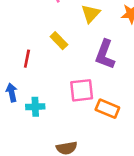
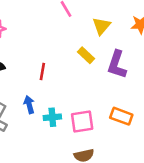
yellow rectangle: (59, 41) -> (86, 55), moved
pink square: (82, 90) -> (82, 121), moved

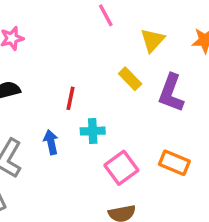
cyan cross: (52, 117) -> (93, 131), moved
pink square: (82, 121) -> (121, 168), turned -30

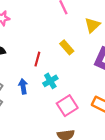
yellow rectangle: (130, 79) -> (67, 47), moved
cyan cross: (93, 131) -> (50, 81), turned -32

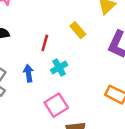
pink square: (67, 106) -> (56, 105), moved

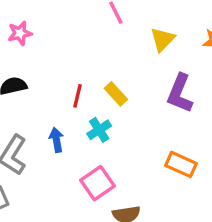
yellow rectangle: (78, 30) -> (116, 94), moved

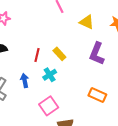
yellow triangle: (163, 39) -> (87, 22), turned -49

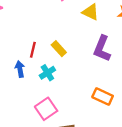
blue arrow: (25, 81) -> (20, 69), moved

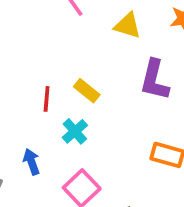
blue arrow: (20, 69) -> (32, 162), moved

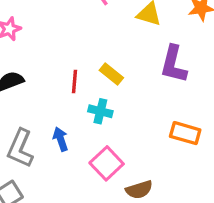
cyan cross: (75, 131) -> (100, 111), turned -35

